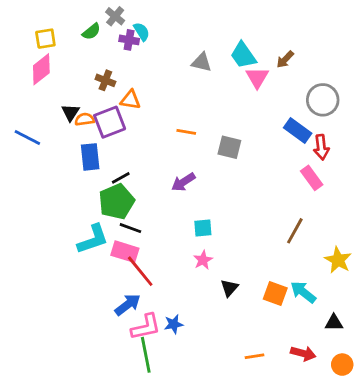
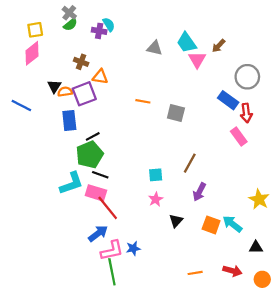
gray cross: (115, 16) -> (69, 13), moved
purple arrow: (183, 182) -> (199, 192), moved, turned -30
brown line: (295, 231) -> (190, 163), moved

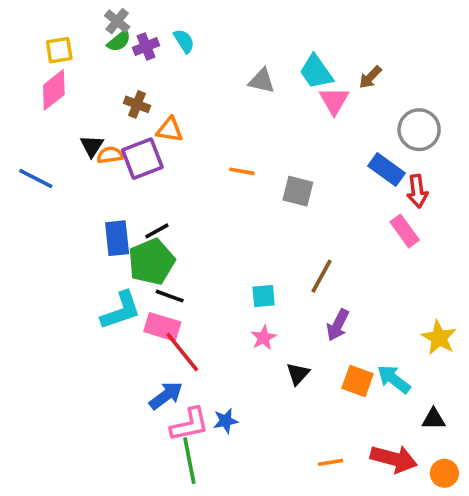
purple cross: (99, 31) -> (146, 47), moved, turned -32
blue rectangle: (69, 120) -> (117, 238), moved
red arrow: (232, 271) -> (394, 459), size x1.4

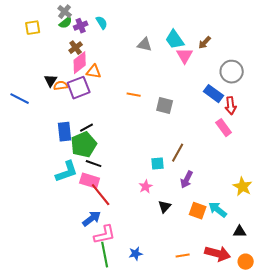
pink diamond: (54, 90) -> (80, 63), moved
brown cross: (137, 104) -> (76, 48), moved, turned 32
cyan square: (264, 296) -> (158, 164), moved
blue star: (226, 421) -> (136, 254), moved

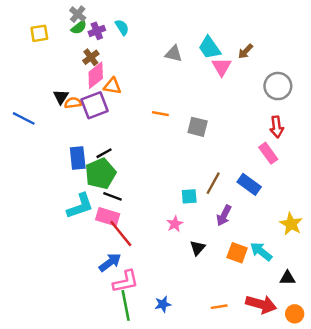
blue rectangle: (214, 94) -> (249, 184), moved

